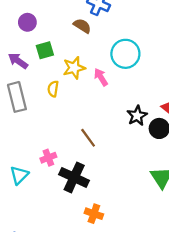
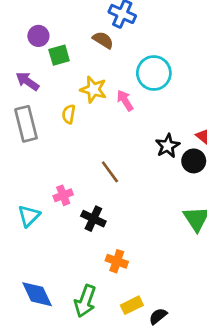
green square: (45, 50) -> (59, 55), moved
yellow star: (74, 68) -> (93, 89), turned 30
black cross: (74, 177) -> (93, 219), size x0.7

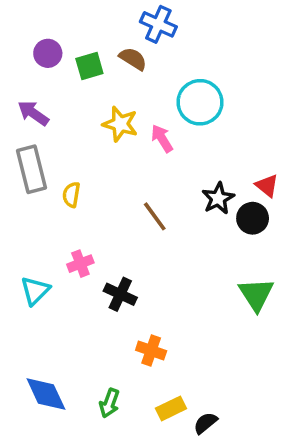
green square: (59, 55) -> (89, 66), moved
yellow semicircle: (69, 114) -> (71, 195), moved
brown line: (110, 172) -> (155, 216), moved
green arrow: (85, 301) -> (109, 403), size x0.7

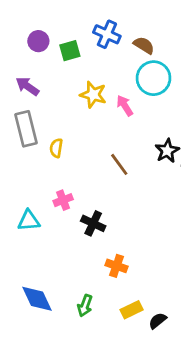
blue cross: (158, 24) -> (107, 34), moved
brown semicircle: (133, 59) -> (144, 45), moved
cyan triangle: (35, 291) -> (29, 221), turned 40

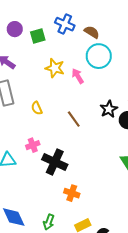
yellow semicircle: (56, 148) -> (37, 108), moved, turned -32
black cross: (93, 223) -> (55, 162), size x1.4

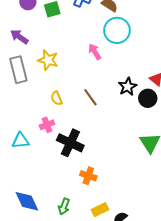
yellow star: (55, 68) -> (48, 60), moved
yellow semicircle: (37, 108) -> (57, 98), moved

